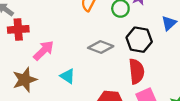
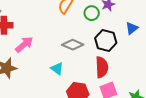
cyan triangle: (67, 76) -> (57, 69), moved

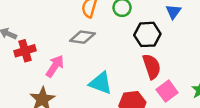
gray diamond: (73, 45) -> (82, 37), moved
cyan triangle: (57, 69) -> (101, 83), size x1.5

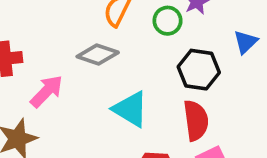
cyan triangle: (101, 83) -> (130, 109), moved

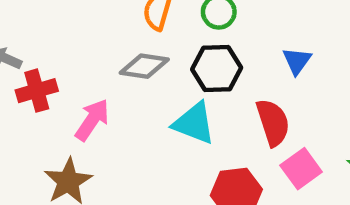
blue triangle: (246, 42) -> (297, 61), moved
black hexagon: (199, 70) -> (217, 69), moved

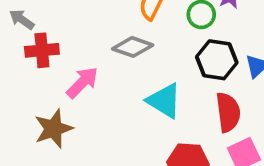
black hexagon: (217, 69) -> (217, 60), moved

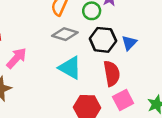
gray diamond: (133, 47) -> (65, 34), moved

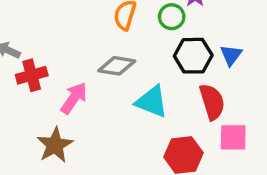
gray diamond: (65, 34) -> (117, 66), moved
pink square: (123, 100) -> (233, 137), turned 36

